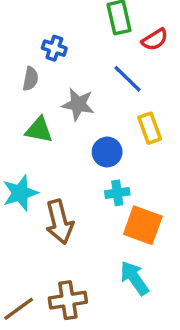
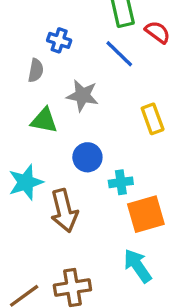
red semicircle: (155, 40) -> (158, 32), turned -112
blue line: (128, 79) -> (119, 54), moved
blue circle: (107, 152) -> (87, 157), moved
orange square: (143, 225) -> (146, 214), turned -36

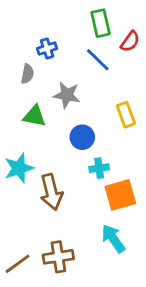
red semicircle: (158, 32) -> (130, 41), turned 90
blue cross: (59, 40) -> (47, 49), turned -36
blue circle: (87, 157) -> (82, 137), moved

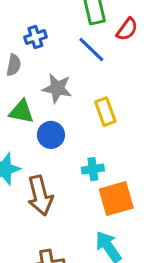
yellow rectangle: (126, 115) -> (105, 112), moved
blue circle: (82, 137) -> (51, 135), moved

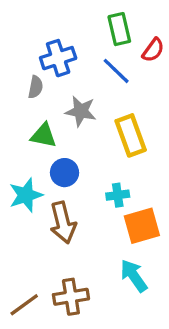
blue cross: (35, 37) -> (58, 58), size x1.5
yellow rectangle: (105, 112) -> (131, 135), size x1.4
blue circle: (51, 135) -> (65, 173), moved

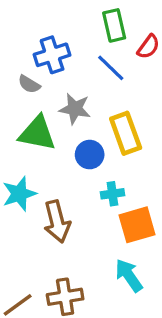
gray semicircle: (35, 87) -> (29, 84), turned 110
green triangle: (44, 135) -> (37, 133), size x1.4
blue circle: (65, 173) -> (90, 155), moved

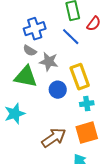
gray semicircle: (29, 84) -> (30, 51), moved
cyan cross: (112, 194) -> (87, 104), moved
brown arrow: (57, 222) -> (54, 138), moved, turned -110

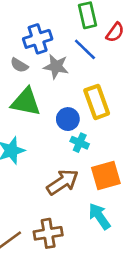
gray semicircle: (30, 51) -> (19, 65), moved
gray star: (49, 62) -> (56, 66), moved
cyan cross: (87, 104) -> (80, 143), moved, turned 32

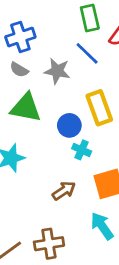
blue cross: (38, 39) -> (20, 37), moved
brown arrow: (63, 182) -> (64, 191), size x0.7

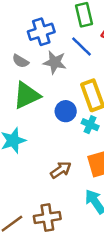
blue cross: (20, 37) -> (41, 32), moved
green triangle: (26, 108) -> (27, 95), turned -36
cyan cross: (82, 150) -> (90, 125), moved

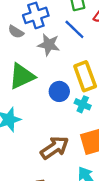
gray semicircle: (20, 61) -> (16, 32), moved
brown arrow: (61, 170) -> (55, 148), size x1.4

